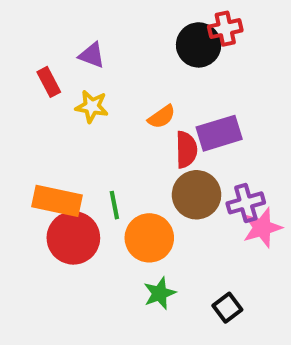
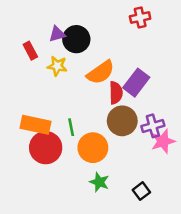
black circle: (199, 45) -> (76, 39), moved
purple triangle: (92, 55) -> (57, 34), turned -36
orange semicircle: (162, 117) -> (101, 72), size x1.6
purple rectangle: (219, 133) -> (136, 83), turned -36
green star: (160, 293) -> (99, 182), turned -30

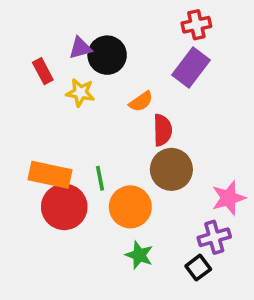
orange semicircle: (101, 72) -> (141, 102), size x0.6
purple rectangle: (136, 83) -> (191, 68), moved
purple cross: (153, 126) -> (214, 237), moved

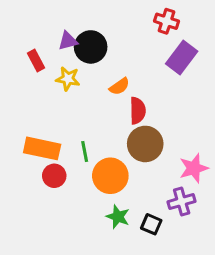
red cross: (196, 25) -> (166, 21), turned 30
purple rectangle: (191, 68) -> (182, 58), moved
red circle: (64, 207) -> (54, 176), size x0.6
black square: (198, 268) -> (151, 224), moved, turned -30

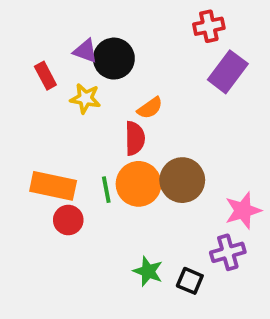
red cross: (166, 21) -> (209, 26), turned -30
purple triangle: (68, 41) -> (85, 51), turned 35
red semicircle: (138, 111) -> (135, 138), moved
orange circle: (110, 176) -> (139, 184), moved

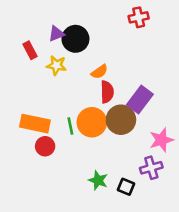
purple triangle: (85, 51) -> (56, 34), turned -42
purple rectangle: (228, 72) -> (140, 99), moved
red semicircle: (135, 138) -> (107, 92), moved

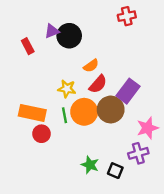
yellow star: (56, 65) -> (67, 89), moved
red semicircle: (107, 92) -> (98, 84), turned 42

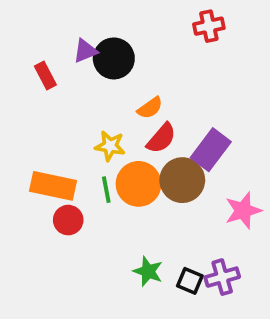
purple cross: (138, 153) -> (222, 277), moved

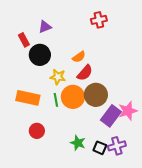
red cross: (209, 26) -> (99, 20), moved
black circle: (114, 58) -> (40, 55), moved
purple rectangle: (211, 150) -> (111, 116), moved
red circle: (68, 220) -> (37, 131), moved

